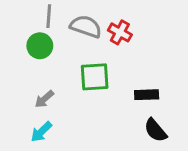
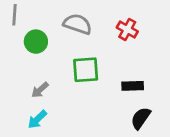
gray line: (49, 16) -> (14, 15), moved
red cross: (120, 32) -> (127, 29), moved
black semicircle: (155, 130) -> (141, 118), turned 75

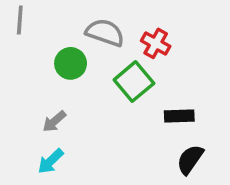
red cross: (127, 29) -> (156, 43), moved
green circle: (36, 42) -> (71, 63), moved
green square: (86, 70) -> (134, 82), moved, turned -36

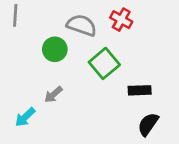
red cross: (156, 43) -> (121, 20), moved
gray arrow: (54, 121) -> (53, 95), moved
cyan arrow: (51, 161) -> (25, 117), moved

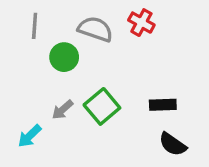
gray line: (15, 15) -> (35, 26), moved
green square: (104, 63) -> (102, 106), moved
black semicircle: (148, 124) -> (173, 144), turned -90

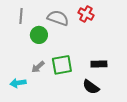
green square: (102, 106) -> (62, 65), turned 30
cyan arrow: (30, 136) -> (18, 83), turned 35
black semicircle: (173, 144) -> (91, 87), moved

